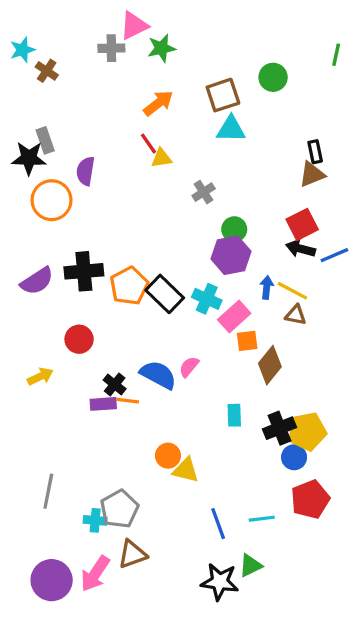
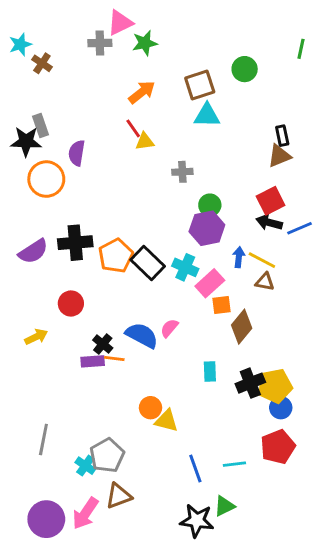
gray cross: (204, 192) -> (182, 172), turned 30
blue circle: (294, 457) -> (281, 408), moved
cyan cross: (95, 520) -> (85, 466), turned 30

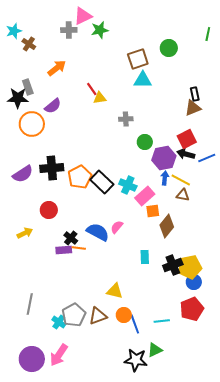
orange arrow: (142, 92) -> (57, 68), moved
purple semicircle: (77, 153) -> (53, 106), turned -138
purple hexagon: (207, 228) -> (164, 158), moved
orange circle: (150, 408) -> (124, 315), moved
brown triangle: (119, 496) -> (98, 316), moved

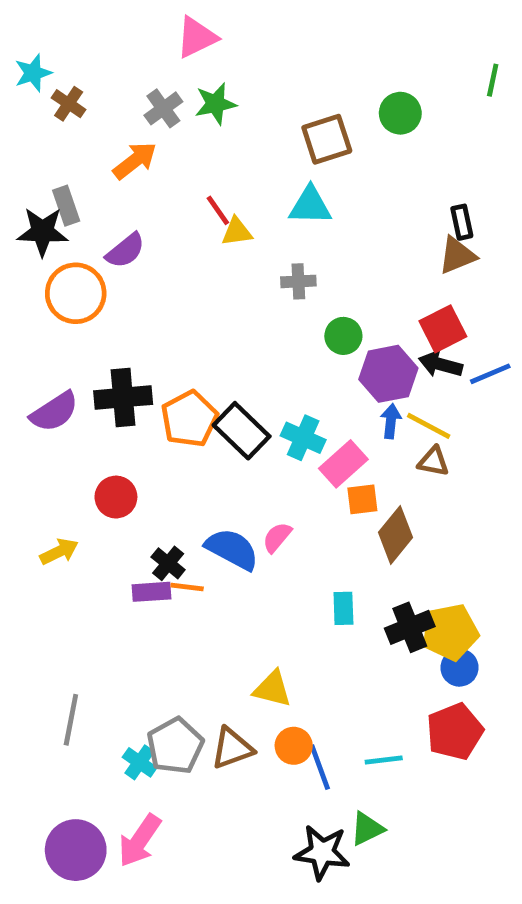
gray cross: (69, 30) -> (163, 108), moved, turned -35
green star: (100, 30) -> (215, 104), moved
cyan triangle: (143, 80) -> (310, 206), moved

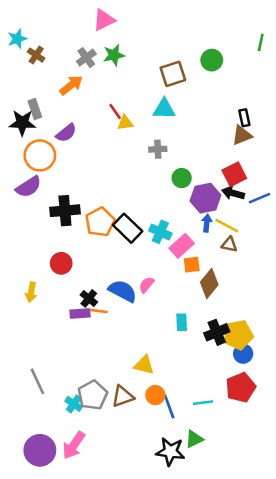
purple semicircle: (54, 412) -> (29, 187), moved
yellow arrow: (59, 552) -> (31, 292), turned 126
gray line: (71, 720) -> (37, 381), turned -36

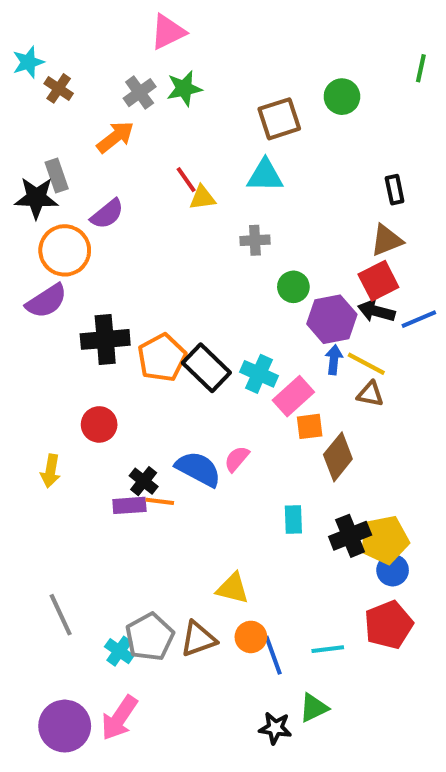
brown triangle: (242, 135) -> (386, 240), moved
black star: (170, 452) -> (275, 728), size x0.7

